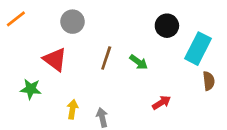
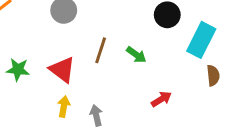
red triangle: (55, 59) -> (62, 70), moved
green star: (31, 89) -> (18, 70), moved

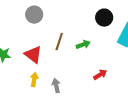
green arrow: (136, 55) -> (83, 45), turned -56

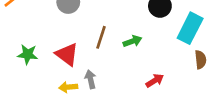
yellow arrow: (34, 80) -> (68, 87), turned -104
gray arrow: (56, 86) -> (91, 79), moved

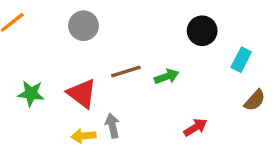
cyan rectangle: (190, 28) -> (241, 60), size x0.6
brown line: (101, 37) -> (126, 71), turned 55
brown semicircle: (201, 60) -> (255, 100), turned 48

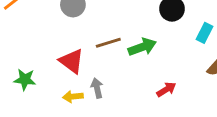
green arrow: (167, 77) -> (142, 47), size x1.4
green star: (31, 93) -> (25, 80), moved

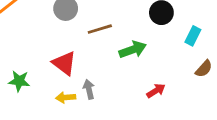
brown line: (108, 43) -> (100, 29), moved

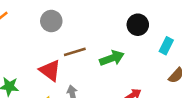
brown line: (100, 29) -> (75, 52), moved

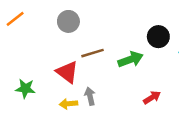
black circle: (138, 25) -> (158, 37), moved

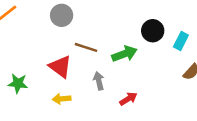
brown line: (92, 53) -> (86, 47), turned 35
gray arrow: (90, 96) -> (99, 81), moved
red arrow: (152, 97) -> (128, 99), moved

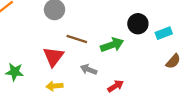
cyan rectangle: (181, 41) -> (164, 33), turned 42
red triangle: (60, 67) -> (53, 57), turned 30
gray arrow: (99, 81) -> (89, 70), turned -56

